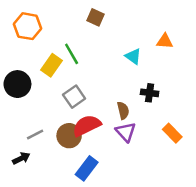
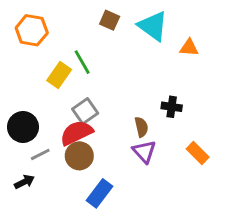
cyan triangle: (133, 56) -> (153, 26), moved, size x1.6
black circle: (17, 84) -> (23, 127), moved
red semicircle: (87, 126) -> (76, 133), moved

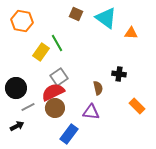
purple triangle: (144, 152) -> (91, 112), moved, turned -42

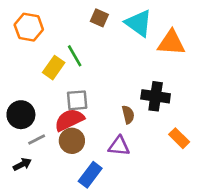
orange triangle: (131, 33) -> (171, 43), size x1.6
black cross: (119, 74) -> (156, 96), size x1.5
gray square: (59, 77) -> (77, 100), turned 30

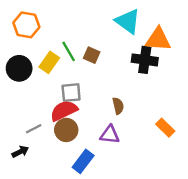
brown square: (99, 18) -> (92, 55), moved
black cross: (156, 96) -> (145, 60), moved
black circle: (21, 115) -> (19, 68), moved

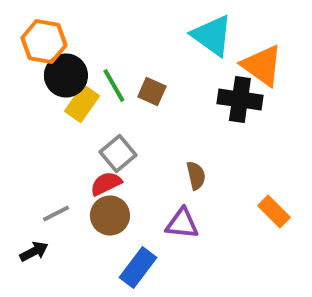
orange triangle: (158, 39) -> (262, 65), turned 32
black circle: (19, 68) -> (66, 75), moved
gray square: (71, 93) -> (118, 154), turned -35
red semicircle: (64, 111) -> (106, 184), size x0.7

